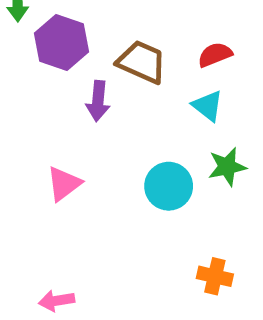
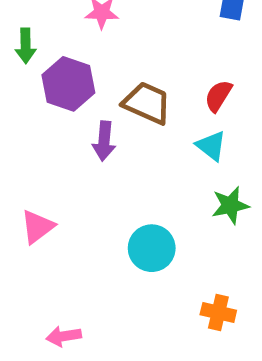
red semicircle: (215, 55) -> (218, 96), turned -36
pink triangle: (64, 184) -> (37, 227), moved
cyan circle: (169, 186) -> (152, 248), moved

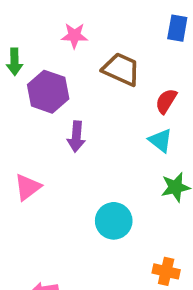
brown trapezoid: (147, 103) -> (121, 69), moved
pink triangle: (37, 227) -> (28, 187), moved

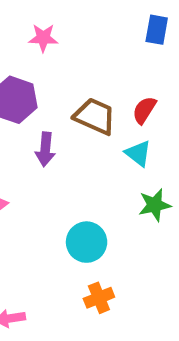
brown trapezoid: (121, 69) -> (95, 116), moved
orange cross: (166, 271) -> (99, 298), moved, turned -35

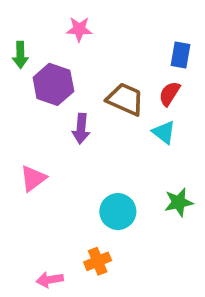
blue rectangle: (157, 30) -> (181, 55), moved
green star: (155, 205) -> (179, 202), moved
orange cross: (99, 298) -> (98, 261), moved

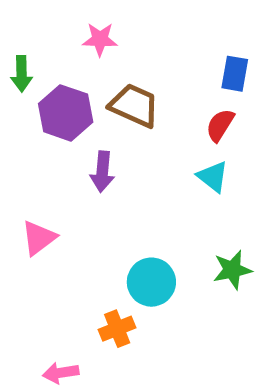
brown trapezoid: (125, 99) -> (134, 106), moved
orange cross: (98, 261) -> (117, 329), moved

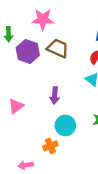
pink star: (100, 39) -> (43, 19), size x1.5
purple arrow: (102, 172) -> (55, 95), moved

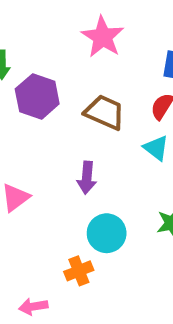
pink star: (43, 19) -> (103, 37), moved, turned 30
brown trapezoid: (58, 48) -> (105, 112), moved

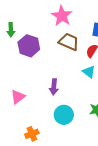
brown trapezoid: (105, 112) -> (69, 42), moved
orange cross: (79, 271) -> (32, 134), moved

